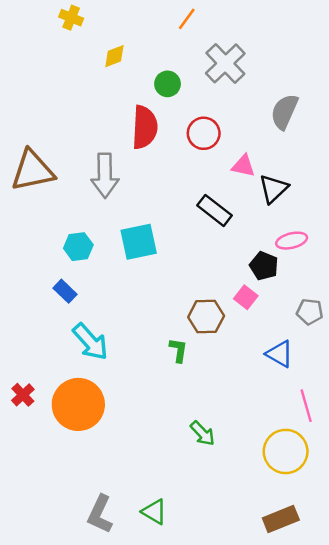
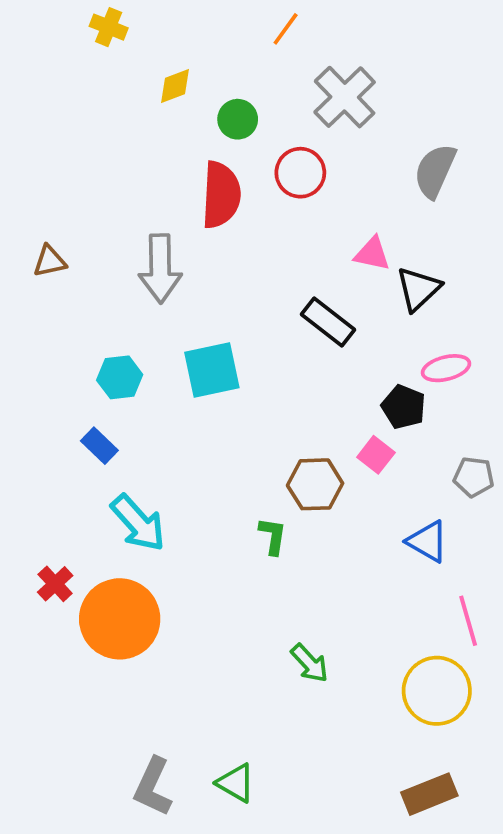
green circle: (168, 84) -> (238, 119), moved
red circle: (204, 133) -> (300, 173), moved
brown triangle: (33, 171) -> (50, 261), size x0.5
red cross: (23, 395) -> (55, 584), moved

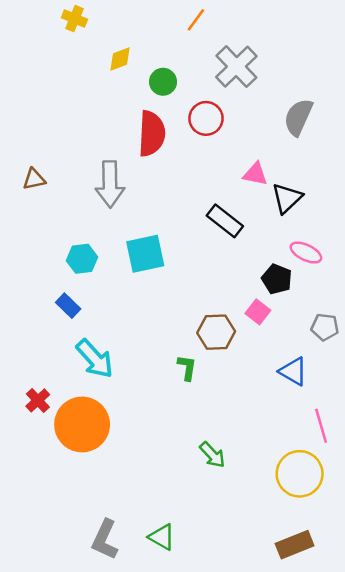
pink ellipse: (446, 368) -> (306, 252), turned 40

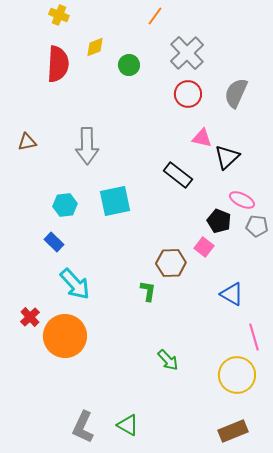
red circle: (206, 118) -> (188, 94), moved
red semicircle: (152, 134) -> (58, 64), moved
gray pentagon: (325, 327) -> (257, 226), moved

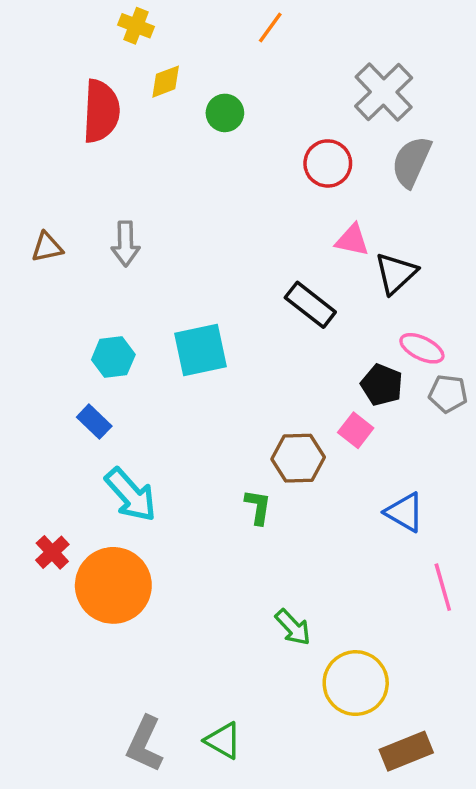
yellow cross: (59, 15) -> (136, 26), moved
gray cross: (187, 53) -> (384, 92), moved
gray arrow: (87, 146) -> (126, 244), moved, size x0.7
yellow circle: (237, 375) -> (356, 683), moved

